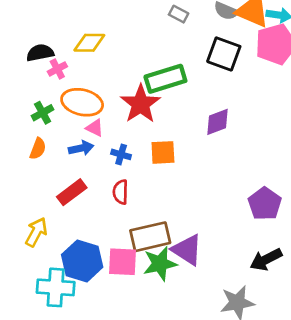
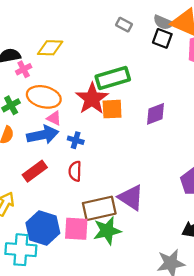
black square: (224, 54) -> (162, 38), moved, size x0.7
blue arrow: (81, 148) -> (43, 135), size x1.5
orange square: (163, 152) -> (112, 109), moved
purple triangle: (187, 250) -> (131, 198), moved

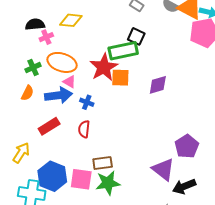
black square: (162, 38) -> (136, 36), moved
purple triangle: (131, 198) -> (163, 169), moved
brown rectangle: (99, 208) -> (103, 163), size x0.7

